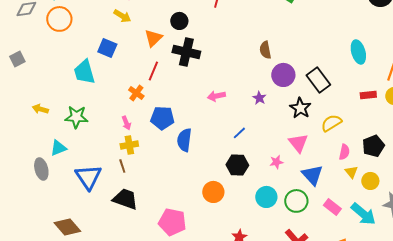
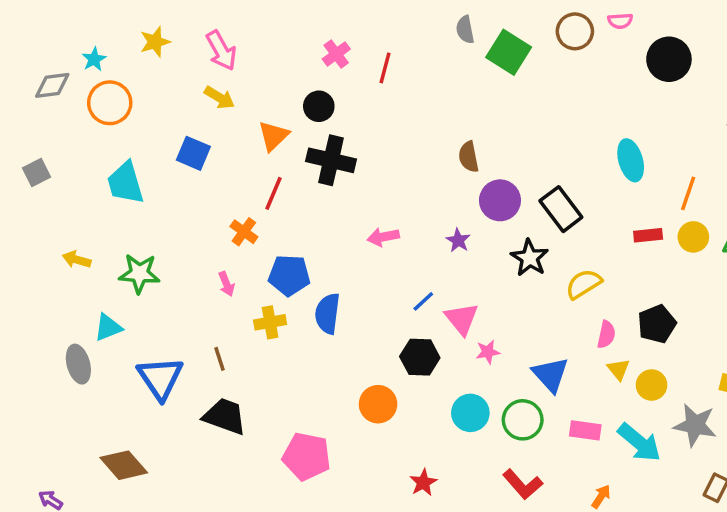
cyan trapezoid: (84, 72) -> (125, 183), moved
pink triangle: (298, 143) -> (462, 319), moved
yellow cross: (129, 145) -> (270, 322), moved
pink rectangle: (332, 207) -> (585, 430), turned -30

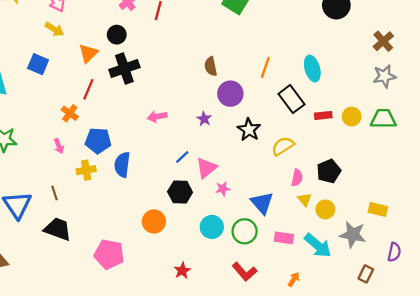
black cross: (331, 160) -> (124, 69), turned -32
orange line: (688, 193) -> (265, 67), moved
black rectangle: (561, 209) -> (292, 99), moved
pink triangle: (462, 319) -> (206, 168), turned 30

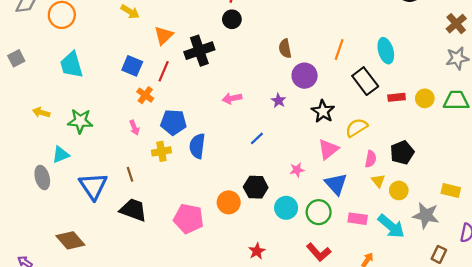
black circle: (117, 35) -> (232, 19), moved
blue square: (38, 64) -> (132, 66), moved
pink triangle: (206, 168) -> (328, 149), moved
black hexagon: (180, 192) -> (256, 187), moved
pink pentagon: (109, 254) -> (189, 219), moved

